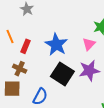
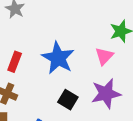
black square: (62, 74) -> (68, 100), size x0.6

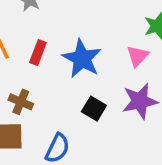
red rectangle: (15, 62) -> (38, 53), moved

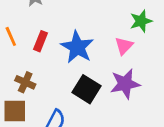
black square: (94, 109) -> (86, 89), size x1.4

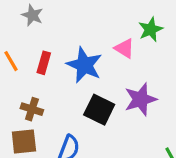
pink triangle: (124, 46) -> (124, 48), moved, turned -36

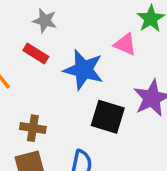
gray star: (32, 15) -> (45, 21), moved
red rectangle: (44, 63) -> (36, 53), moved, turned -65

